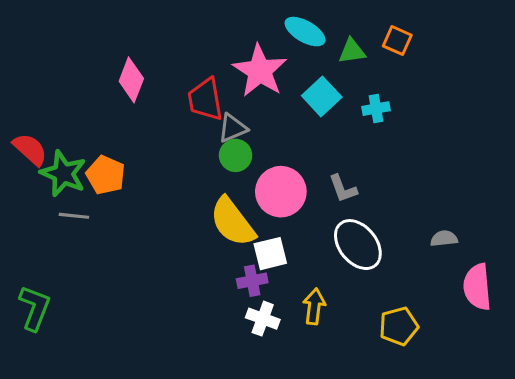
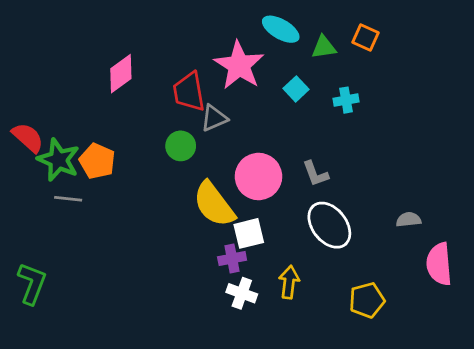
pink diamond: (131, 80) -> (121, 74), turned 33
cyan square: (322, 96) -> (296, 89), size x0.7
green circle: (236, 155) -> (181, 146), moved

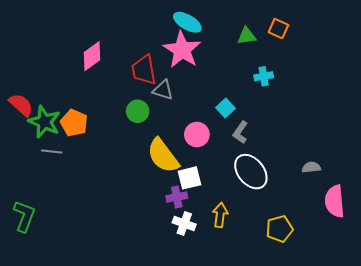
cyan ellipse: (281, 29) -> (187, 22), moved
cyan square: (296, 89) -> (225, 108), moved
gray triangle: (214, 118) -> (163, 90), turned 40
gray L-shape: (315, 174) -> (240, 132), turned 55
pink circle: (258, 176) -> (197, 135), size x0.7

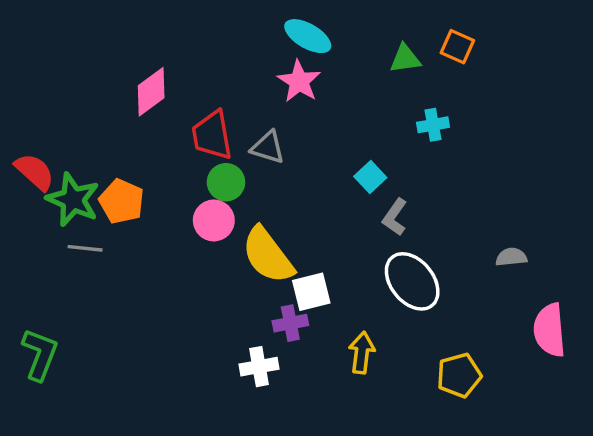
pink star: (182, 50) -> (299, 81), size x0.7
red trapezoid: (144, 70) -> (212, 135), moved
pink circle: (197, 135) -> (214, 220), moved
gray semicircle: (311, 167) -> (511, 257), moved
white cross: (184, 223) -> (259, 367), moved, turned -30

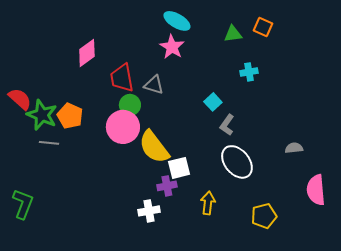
pink circle: (214, 220) -> (123, 127), size x1.4

